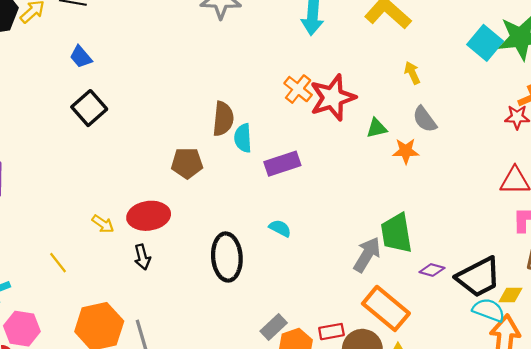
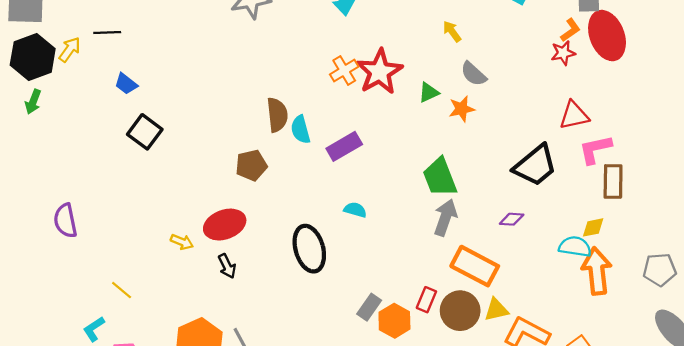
orange cross: (298, 89) -> (344, 70), turned 32
green trapezoid: (396, 233) -> (440, 177), moved
yellow line: (58, 263) -> (122, 290), moved
black trapezoid: (479, 277) -> (535, 166), moved
red rectangle: (331, 332) -> (426, 300), turned -45

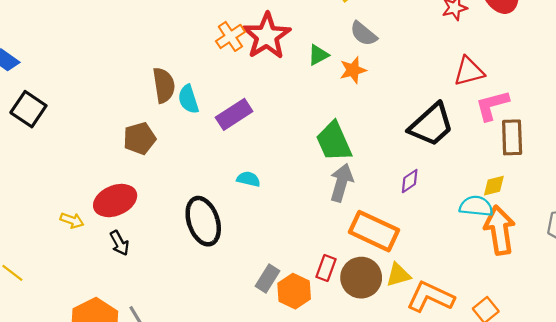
purple diamond: (512, 219) -> (410, 181), turned -35

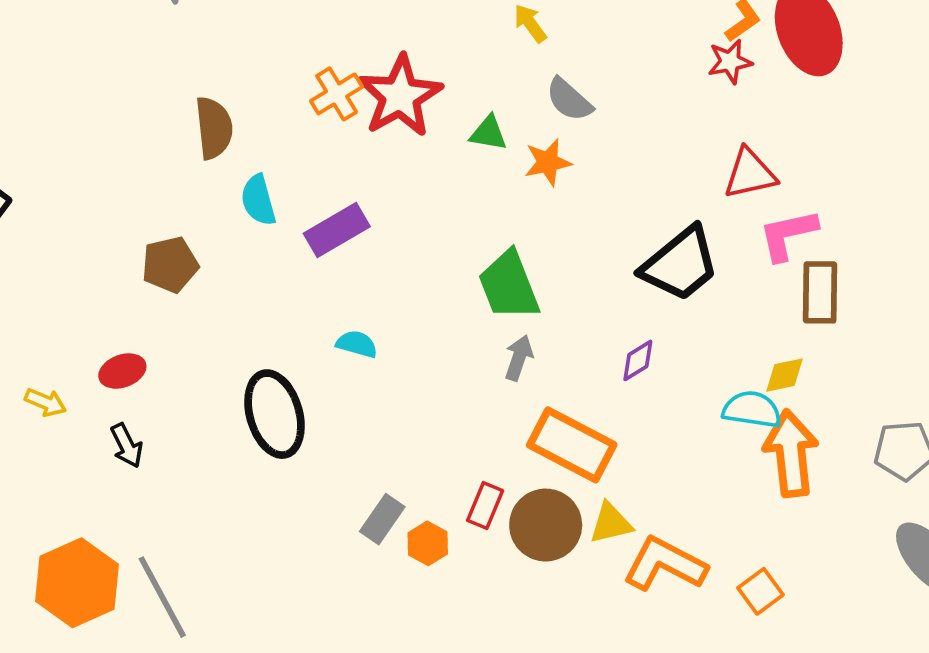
green triangle: (318, 55) -> (489, 133), turned 35
brown semicircle: (164, 85) -> (214, 128), moved
gray arrow: (341, 183) -> (519, 358), size x0.7
red ellipse: (115, 201) -> (122, 371), size x0.6
orange hexagon: (294, 291) -> (428, 543), size x0.7

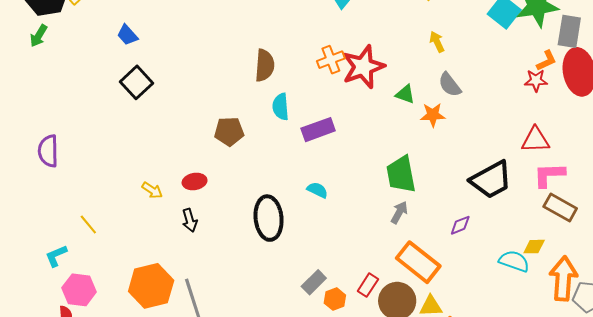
brown rectangle: (820, 292) -> (560, 208), turned -72
orange arrow: (791, 453) -> (563, 278), moved

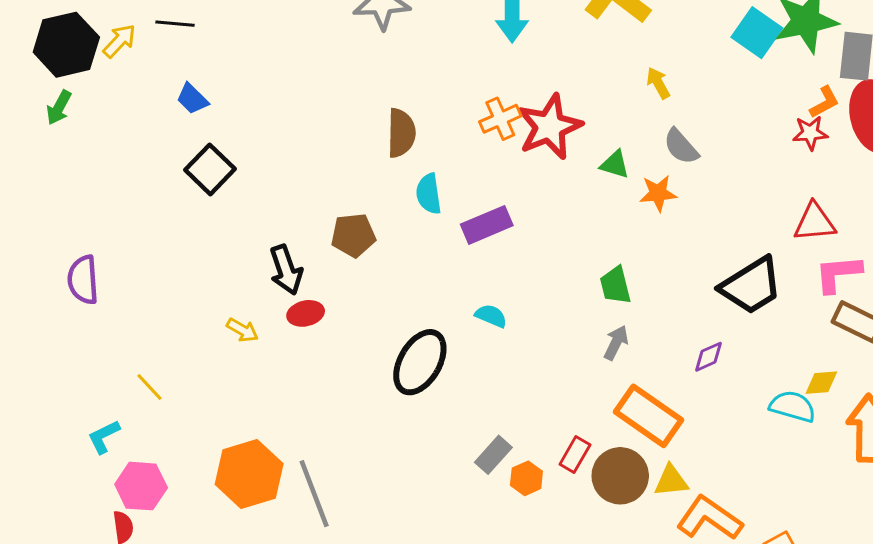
green trapezoid: (401, 174) -> (615, 285), size x0.7
black ellipse: (269, 218) -> (420, 362), turned 39
black arrow: (190, 220) -> (286, 270), moved, size x1.4

